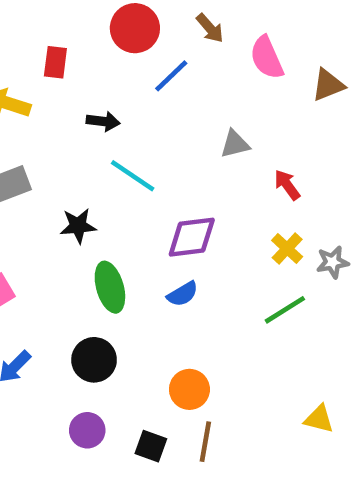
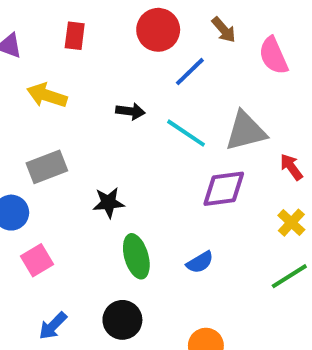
red rectangle: (55, 62) -> (75, 36), moved
gray triangle: (235, 144) -> (246, 131), size x1.6
cyan line: (133, 176) -> (186, 133), moved
purple diamond: (192, 237) -> (224, 189), moved

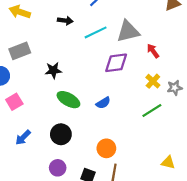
cyan line: (186, 133) -> (96, 32), turned -60
green ellipse: (136, 256) -> (68, 100), turned -45

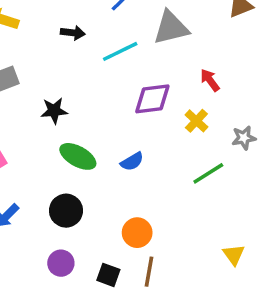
gray triangle: (128, 31) -> (171, 28), moved
yellow cross: (153, 81) -> (196, 121), moved
yellow triangle: (168, 162) -> (234, 255), turned 40

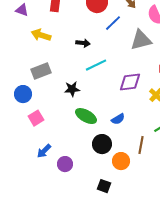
cyan line: (120, 51) -> (96, 65), moved
black circle: (66, 211) -> (102, 144), moved
purple circle: (61, 263) -> (65, 164), moved
brown line: (149, 272) -> (141, 145), moved

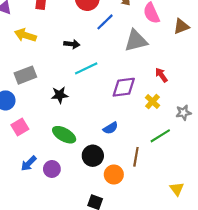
green ellipse: (86, 116) -> (64, 135), moved
purple circle: (65, 164) -> (52, 169), moved

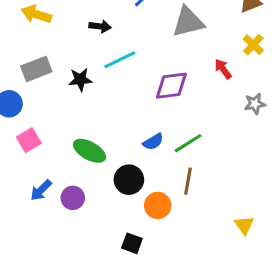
black star: (60, 95) -> (80, 80), moved
yellow cross: (153, 102) -> (253, 45), moved
gray star: (183, 113) -> (255, 104), moved
green line: (160, 136) -> (188, 143), moved

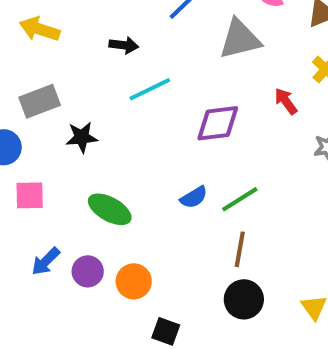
black star: (80, 80) -> (82, 137), moved
pink square: (29, 140) -> (30, 195), turned 30
black circle: (129, 180) -> (244, 299), moved
orange circle: (158, 205) -> (134, 281), moved

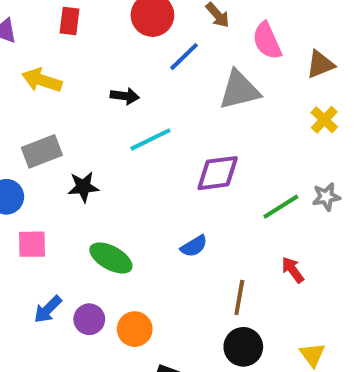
red arrow: (286, 101) -> (293, 270), moved
green line: (240, 199) -> (281, 207), moved

